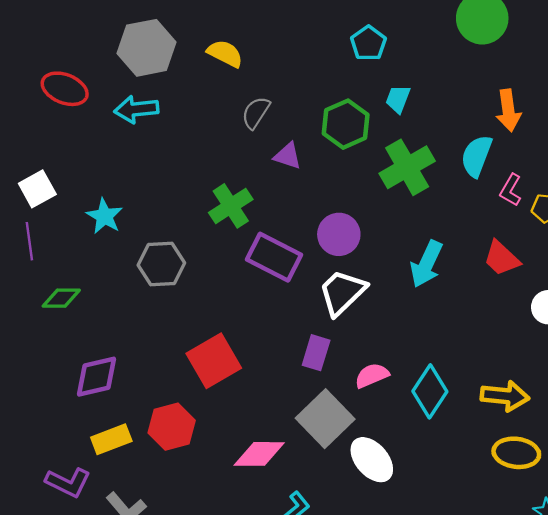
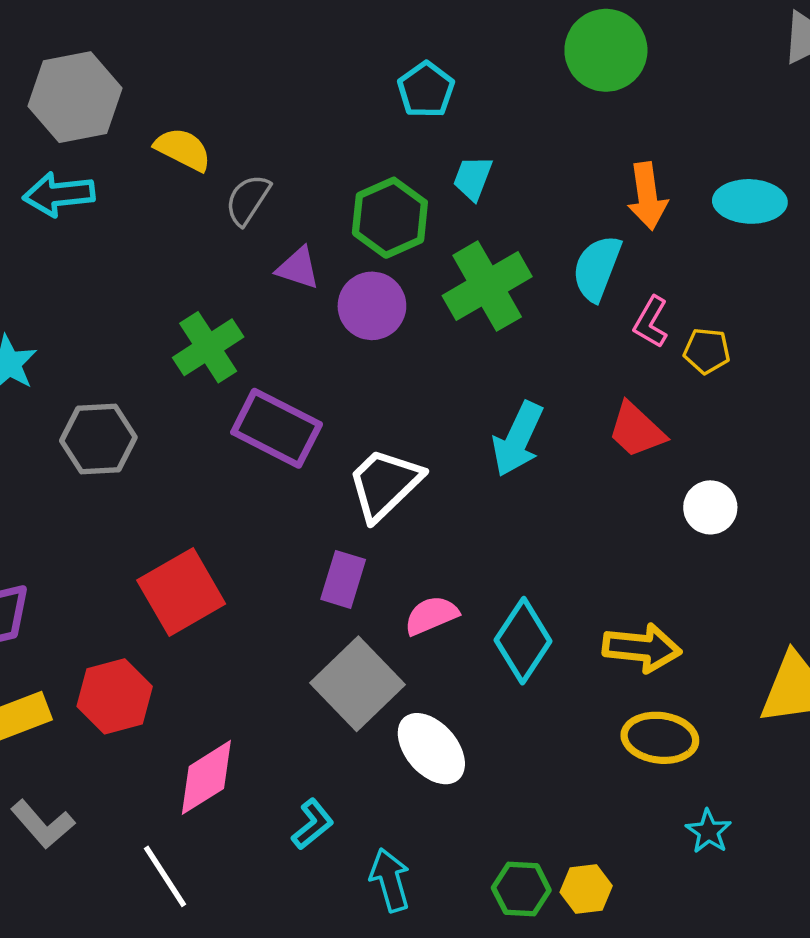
yellow semicircle: (225, 53) -> (183, 149), moved
purple circle: (339, 234) -> (372, 306), moved
pink diamond: (259, 454) -> (206, 777), moved, turned -33

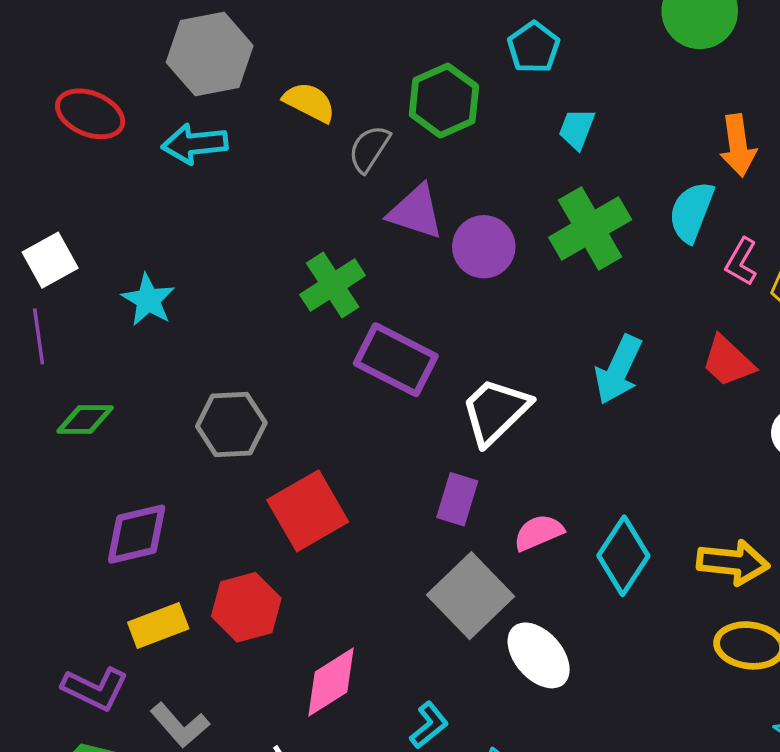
green hexagon: (390, 218) -> (444, 101), moved
purple triangle: (298, 268) -> (416, 212), size x1.4
gray hexagon: (98, 439) -> (231, 425), moved

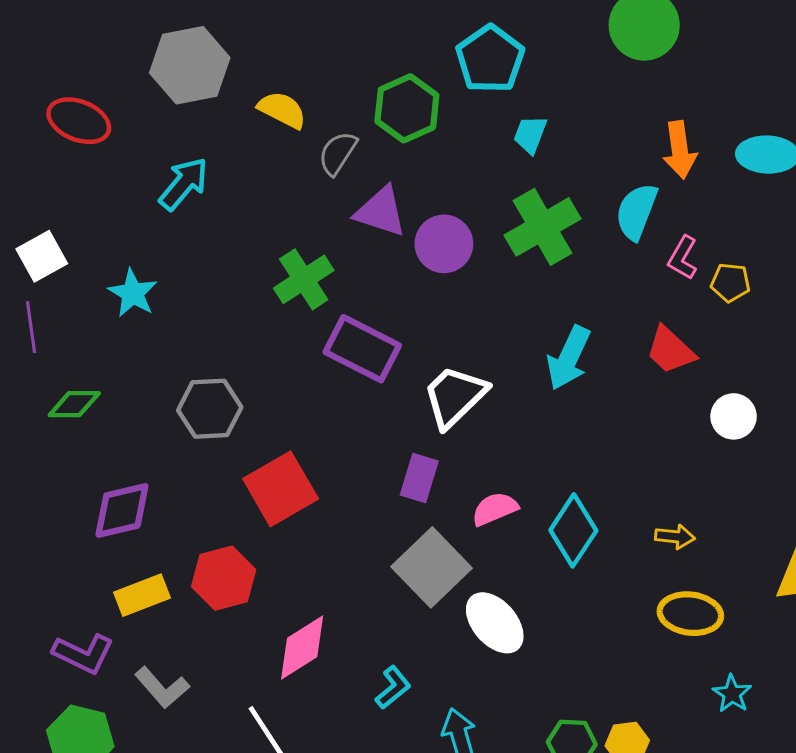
cyan pentagon: (534, 47) -> (490, 59), size x1.4
cyan arrow: (195, 144) -> (184, 184), moved, turned 136
yellow arrow: (733, 562) -> (675, 537), size x0.6

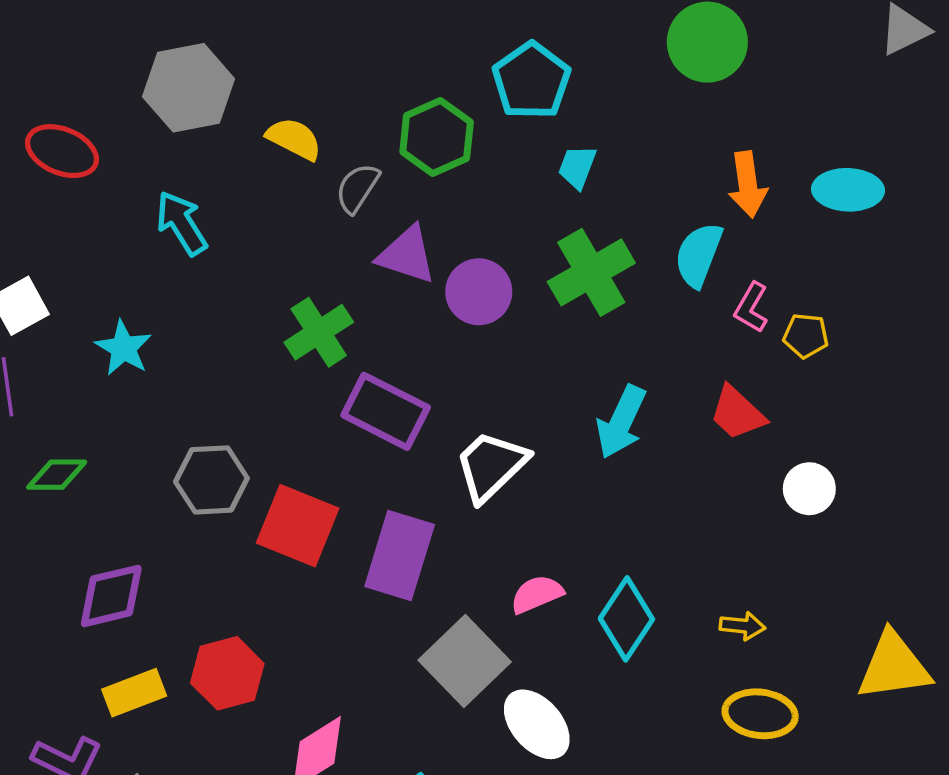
cyan arrow: (184, 184) -> (182, 223), turned -72
purple rectangle: (419, 478) -> (400, 556), moved, size x1.6
red square: (281, 489) -> (298, 526), moved, turned -38

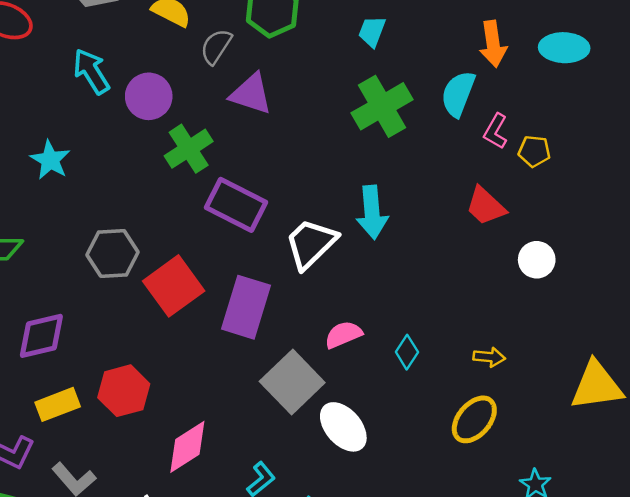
purple circle: (479, 292) -> (149, 96), moved
cyan arrow: (621, 422) -> (372, 212), moved, turned -30
red square: (298, 526) -> (174, 286), turned 32
cyan diamond: (626, 619) -> (407, 352), size x0.6
yellow ellipse: (760, 714) -> (474, 419), moved, turned -57

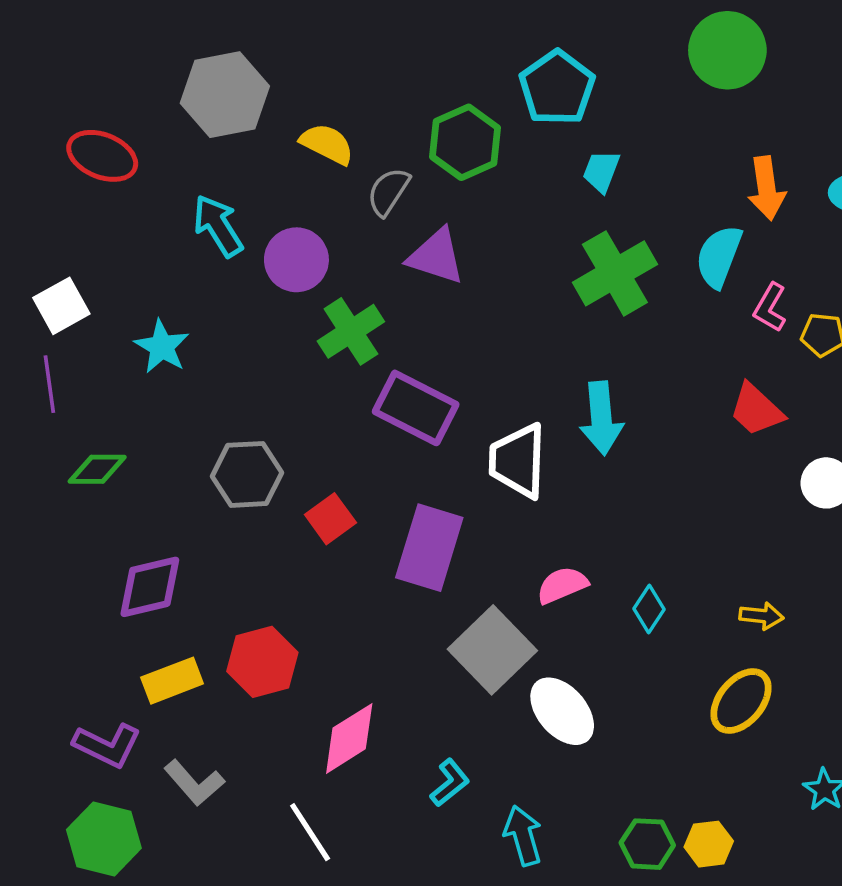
white trapezoid: (311, 244) -> (518, 461), turned -44
red square: (174, 286) -> (330, 519), size x0.6

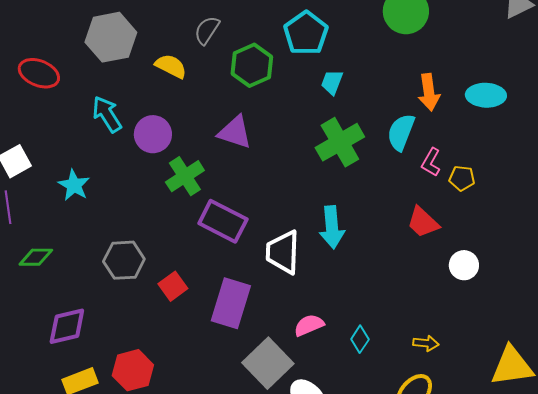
gray semicircle: (388, 192) -> (207, 30), moved

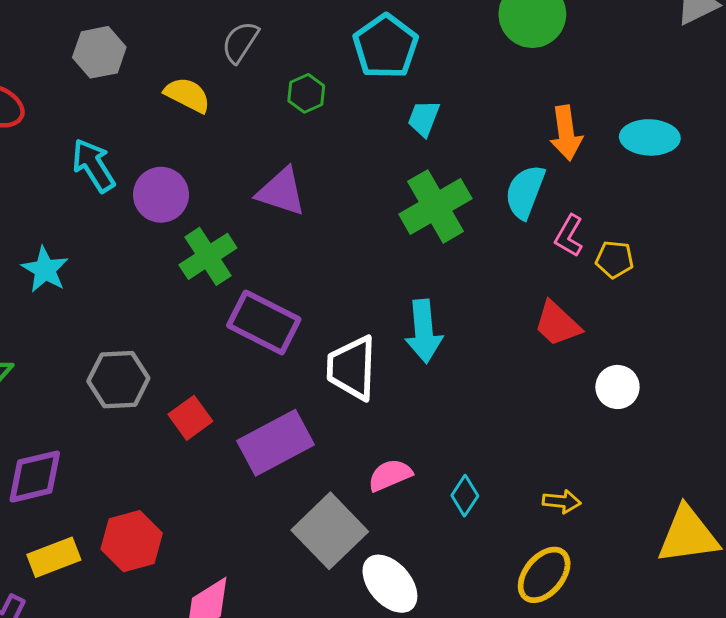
gray hexagon: (111, 37) -> (99, 52), size x0.7
green hexagon: (252, 65) -> (306, 93), size x0.6
purple rectangle: (231, 303) -> (275, 443), turned 45

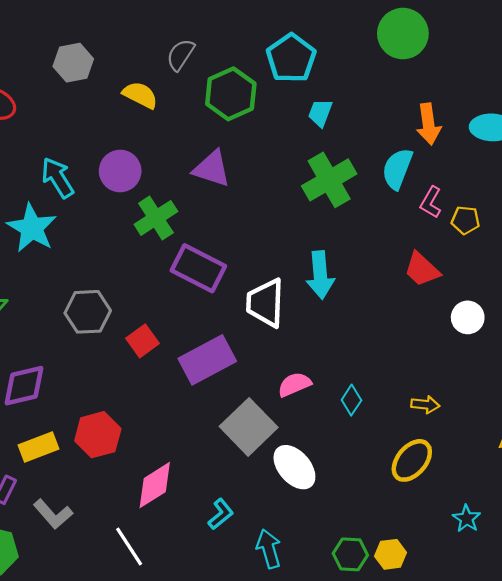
green hexagon: (306, 93) -> (231, 94), size x1.8
cyan arrow: (93, 165) -> (58, 178), moved
cyan star: (45, 270) -> (32, 228), size x1.4

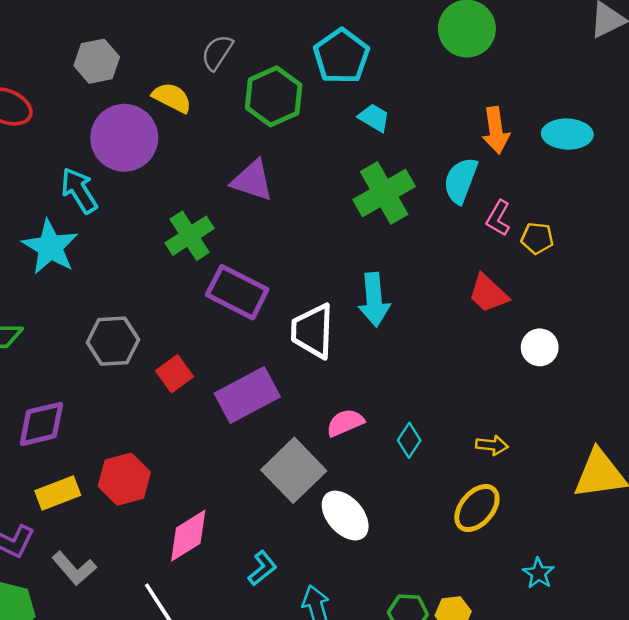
cyan trapezoid: (320, 113) -> (374, 118), turned 100
purple circle: (120, 171) -> (124, 138), moved, size x1.4

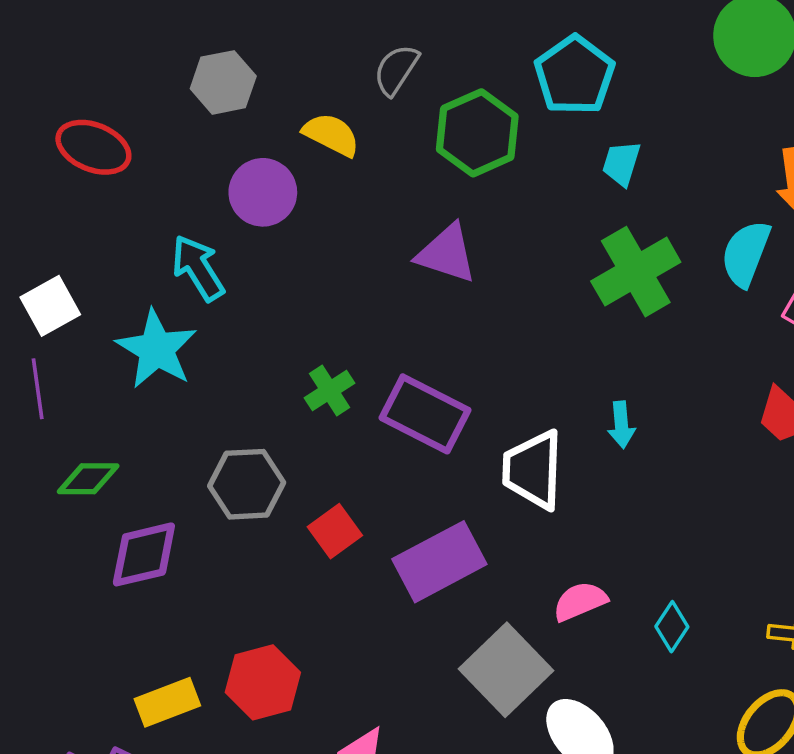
cyan trapezoid: (374, 118) -> (621, 163), turned -104
purple circle: (124, 138) -> (263, 192), size x0.7
green cross: (190, 236) -> (330, 391), moved, size x0.7
cyan arrow: (374, 300) -> (621, 425), size x0.6
purple diamond: (41, 424) -> (144, 554), moved

